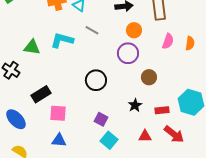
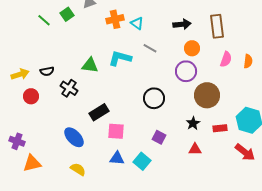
brown circle: (149, 77) -> (207, 95), size x1.6
red arrow: (174, 134) -> (245, 152), moved
red triangle: (145, 136) -> (195, 149), moved
cyan square: (109, 140) -> (142, 161), moved

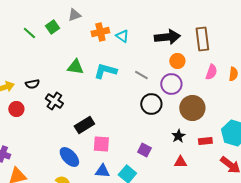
black arrow: (182, 24) -> (167, 37), size x1.4
gray line: (150, 48) -> (141, 75), moved
green triangle: (90, 65) -> (75, 67), moved
black circle: (154, 98) -> (151, 104), moved
blue ellipse: (74, 137) -> (69, 157), moved

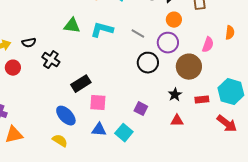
pink semicircle: (211, 72) -> (208, 45), moved

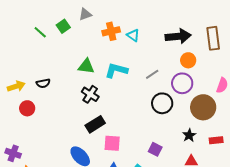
gray line: (138, 34) -> (152, 74), turned -64
black cross: (51, 60) -> (90, 94), moved

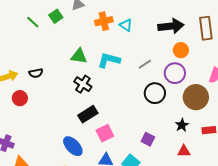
pink square: (112, 143) -> (105, 133), turned -30

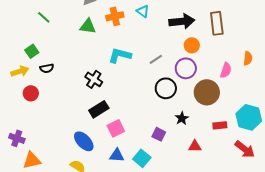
green square: (56, 16) -> (32, 51), moved
cyan triangle: (126, 25) -> (143, 11), moved
green triangle: (79, 56) -> (88, 26), moved
black star: (182, 125) -> (182, 118), moved

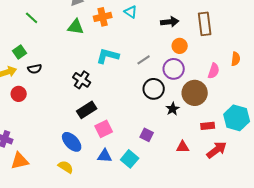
black arrow: (182, 21) -> (170, 22), size x0.7
black star: (182, 118) -> (173, 109), moved
red arrow: (245, 149) -> (217, 150), moved, turned -75

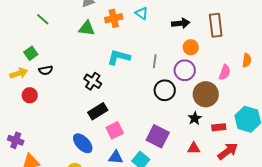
gray line: (144, 60) -> (155, 61), turned -48
black star: (173, 109) -> (195, 118), moved
purple square: (147, 135) -> (158, 136), size x1.6

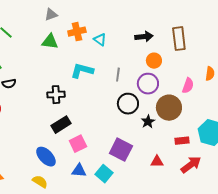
cyan triangle: (142, 13) -> (100, 40), moved
black cross: (93, 81) -> (56, 95), turned -36
black star: (195, 118) -> (148, 122), moved

